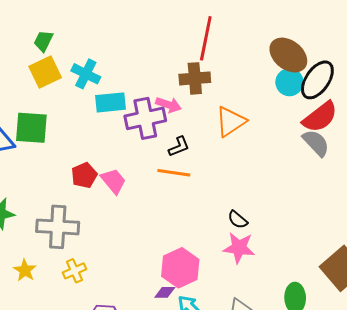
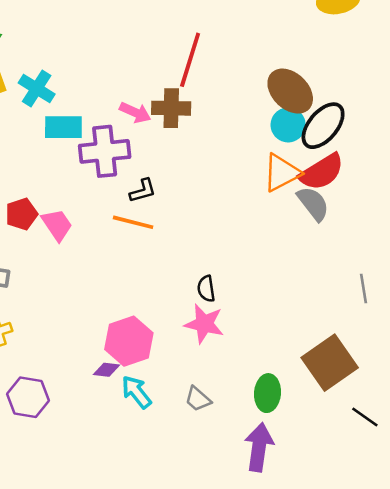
pink arrow: (168, 105) -> (135, 112), moved
orange triangle: (231, 121) -> (282, 173), moved
black semicircle: (238, 220) -> (206, 289), turned 35

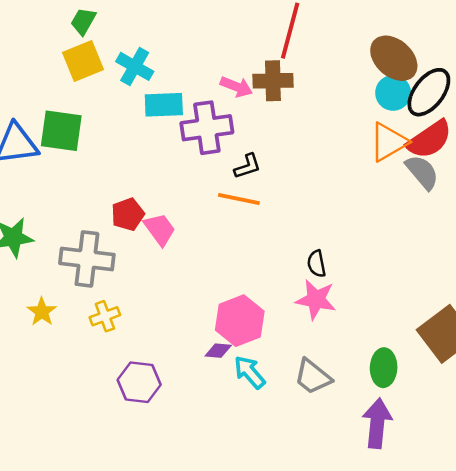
red pentagon: (22, 214) -> (128, 214), moved
pink trapezoid: (57, 225) -> (160, 229), moved
gray trapezoid: (198, 399) -> (313, 377), size x1.4

